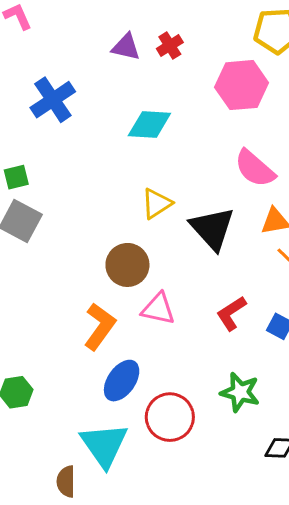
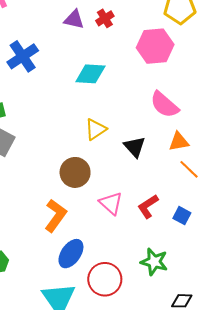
black triangle: (212, 228) -> (135, 147), size x0.7
pink triangle: (158, 309) -> (111, 203), moved, turned 30

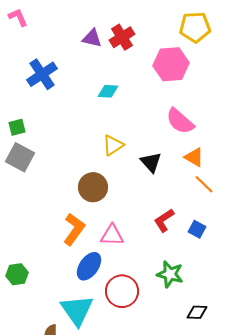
red cross: (105, 18) -> (122, 37), size x1.4
cyan diamond: (90, 74) -> (108, 91), size x0.7
orange triangle: (179, 142) -> (194, 157), turned 40
pink triangle: (111, 203) -> (112, 235), moved, turned -40

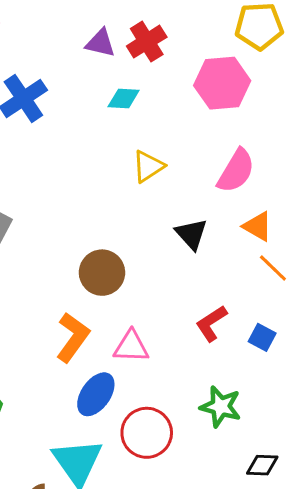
cyan diamond: (108, 91) -> (124, 99), moved
pink semicircle: (180, 121) -> (236, 171), turned -100
yellow triangle: (113, 145) -> (148, 166), moved

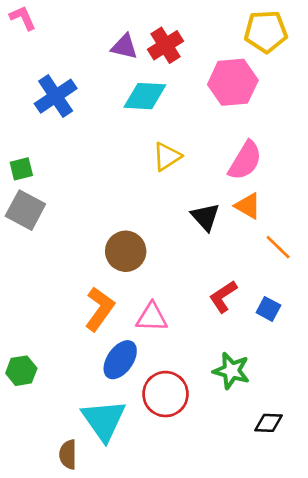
cyan diamond: (124, 99) -> (145, 96), size x1.5
orange triangle: (258, 226) -> (248, 206), moved

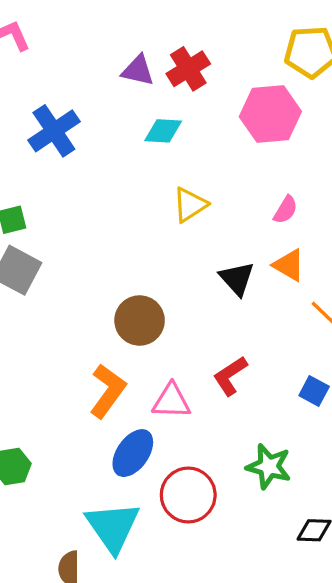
cyan diamond: (145, 96) -> (163, 131), size x0.7
pink semicircle: (245, 161) -> (286, 210), size x0.6
red L-shape: (223, 297) -> (230, 376), moved

